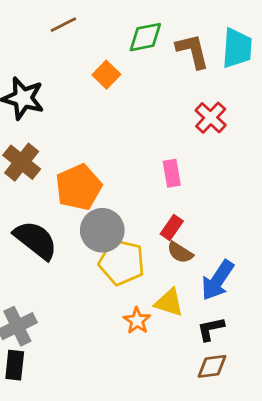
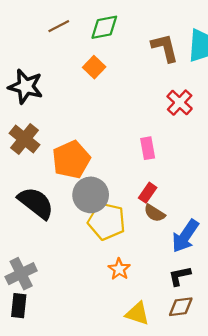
green diamond: (145, 37) -> (104, 27), moved
yellow triangle: (169, 303) -> (137, 314), moved

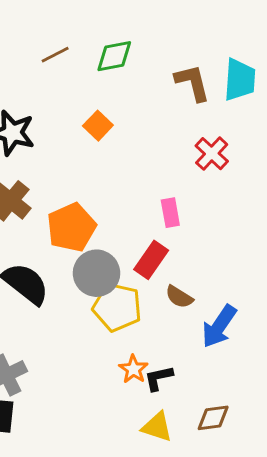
orange square: (94, 67) -> (98, 126), moved
red rectangle: (148, 193) -> (151, 260), moved, size x1.4
black L-shape: (180, 276) -> (159, 378), moved

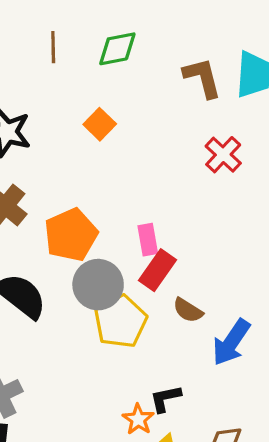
brown line: (55, 55) -> (53, 47), turned -64
pink rectangle: (170, 213) -> (148, 240), moved
yellow pentagon: (117, 307) -> (121, 321), turned 30
orange star: (133, 369) -> (138, 419), moved

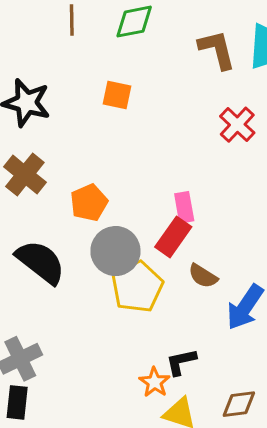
orange square: (100, 124) -> (117, 95), turned -32
orange pentagon: (71, 235) -> (89, 203), size x0.7
pink rectangle: (148, 240) -> (184, 207), moved

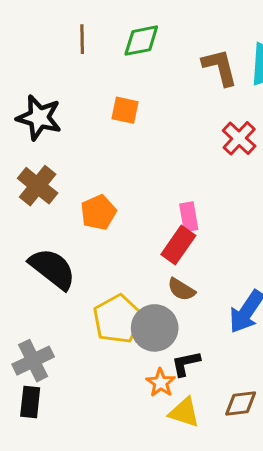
gray circle: (115, 251) -> (155, 328), moved
brown semicircle: (203, 276) -> (181, 289), moved
yellow pentagon: (137, 287) -> (118, 319), moved

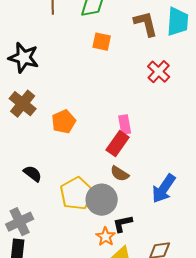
orange square: (125, 110) -> (102, 42), moved
black semicircle: (52, 269) -> (33, 174), moved, size x0.6

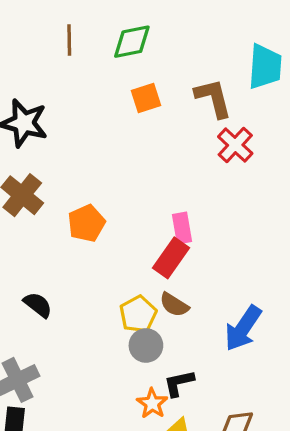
brown L-shape: (146, 24) -> (213, 98), moved
orange square: (102, 42) -> (146, 98), turned -30
yellow pentagon: (77, 194) -> (138, 314), moved, size x0.7
gray circle: (102, 200) -> (146, 345), size x0.7

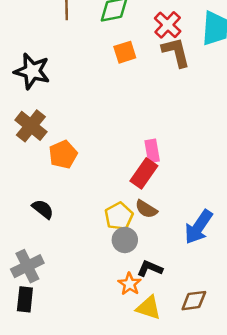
red cross: (235, 145) -> (168, 25), moved
orange pentagon: (86, 223) -> (63, 154), moved
black L-shape: (179, 383) -> (150, 269), turned 35

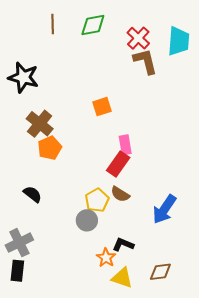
orange square: (125, 52) -> (102, 107), moved
brown cross: (31, 126) -> (40, 124), moved
gray circle: (125, 240) -> (87, 220), moved

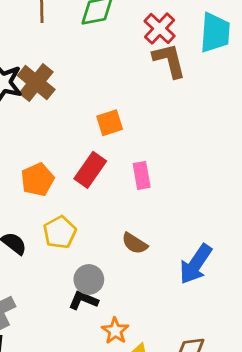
brown cross: (40, 124) -> (36, 83), moved
red rectangle: (118, 164) -> (90, 170), moved
yellow pentagon: (97, 200) -> (60, 232), moved
black L-shape: (123, 245) -> (83, 300), moved

